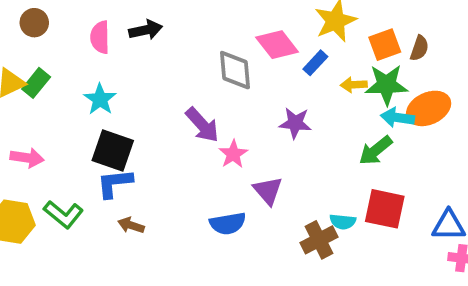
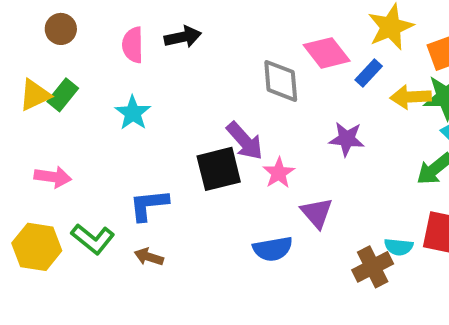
yellow arrow: (354, 85) -> (411, 97), size x1.4
black square: (113, 150) -> (219, 169), moved, turned -33
brown arrow: (131, 225) -> (149, 257), moved

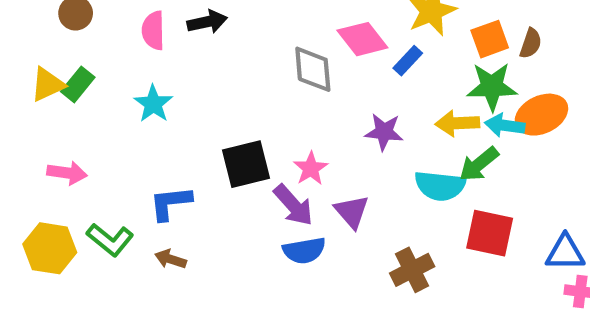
yellow arrow: (411, 97) -> (457, 123), moved
purple arrow: (245, 141) -> (293, 205), moved
cyan semicircle: (399, 247) -> (440, 186), moved, size x1.6

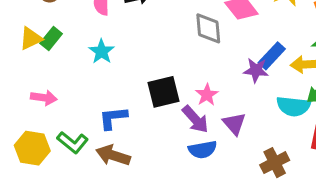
blue rectangle: (408, 61) -> (272, 56), moved, size x1.4
brown arrow: (170, 259) -> (113, 155), size x1.6

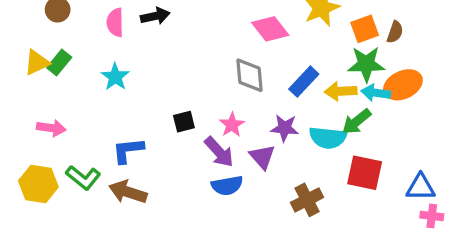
gray diamond: (208, 28) -> (249, 75), moved
purple star: (256, 70) -> (285, 128), moved
black square: (164, 92) -> (184, 122), size x0.6

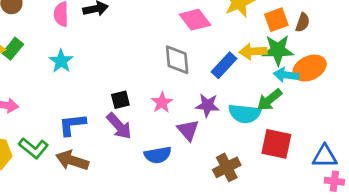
yellow arrow: (341, 91) -> (253, 51), moved
purple arrow: (219, 152) -> (119, 126), moved

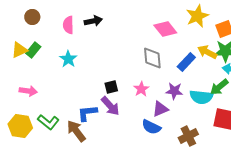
yellow arrow: (253, 51) -> (207, 52), turned 30
blue L-shape: (72, 125) -> (87, 113), moved
purple triangle: (188, 130) -> (160, 109), turned 48
blue semicircle: (158, 155) -> (151, 127), moved, turned 36
brown arrow: (72, 160) -> (76, 131), turned 35

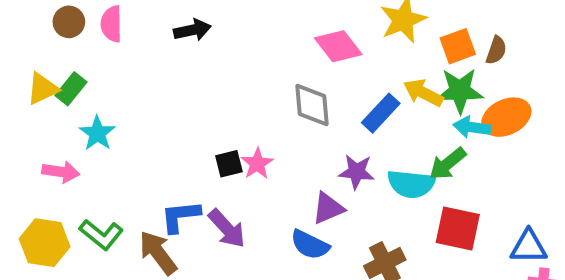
pink semicircle: (68, 25) -> (111, 24), moved
cyan star: (68, 59) -> (97, 133), moved
pink star: (141, 89) -> (257, 164), moved
purple arrow: (110, 106) -> (227, 228), moved

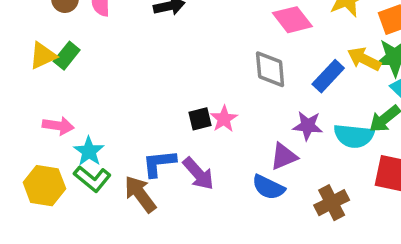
cyan star: (97, 133) -> (89, 151), moved

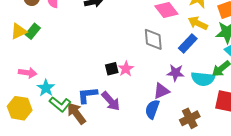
yellow arrow: (364, 59) -> (198, 23), moved
green L-shape: (92, 179) -> (60, 104), moved
blue semicircle: (268, 187) -> (152, 109), turned 84

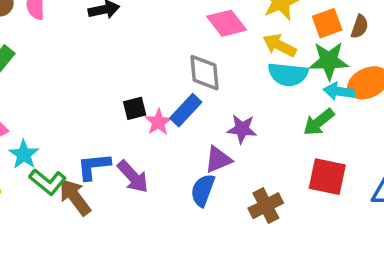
blue rectangle: (188, 43) -> (186, 110), moved
black square: (112, 69) -> (135, 108), moved
cyan semicircle: (203, 79) -> (288, 74), moved

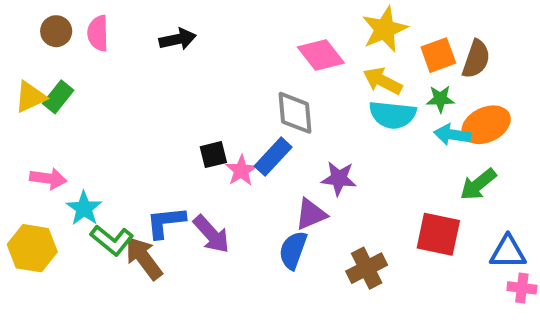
brown semicircle: (360, 27) -> (476, 59), size x1.4
green star: (329, 61) -> (440, 99), size x0.6
green arrow: (319, 122) -> (478, 184), moved

